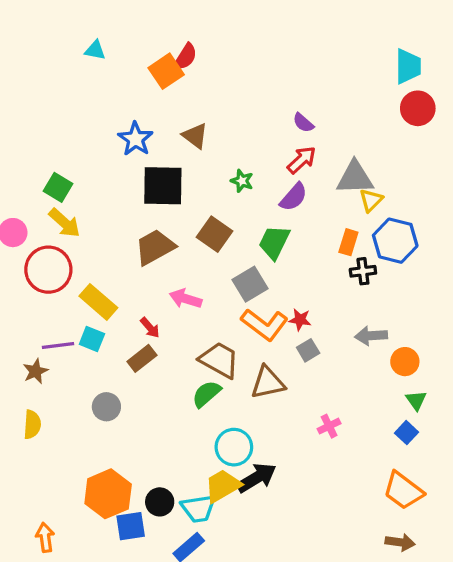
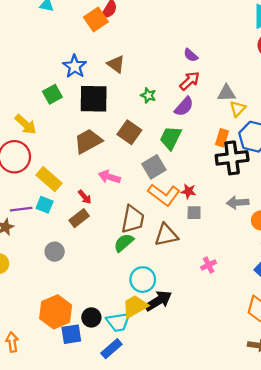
gray triangle: (355, 178) -> (226, 93), size x0.7
green square: (58, 187) -> (52, 94), moved, turned 30
black cross: (363, 271) -> (232, 158), size x1.8
gray square: (308, 350) -> (194, 213), turned 32
brown trapezoid: (219, 360) -> (133, 219), turned 72

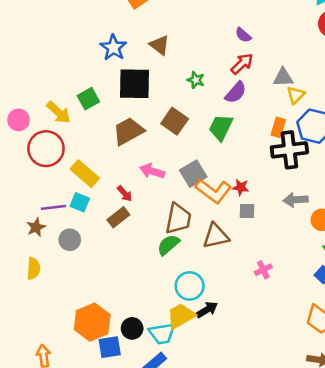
green square: (52, 94) -> (88, 99), moved
gray square: (154, 167) -> (193, 174), moved
gray circle: (55, 252) -> (70, 240), moved
black arrow: (158, 301) -> (207, 310), size x0.7

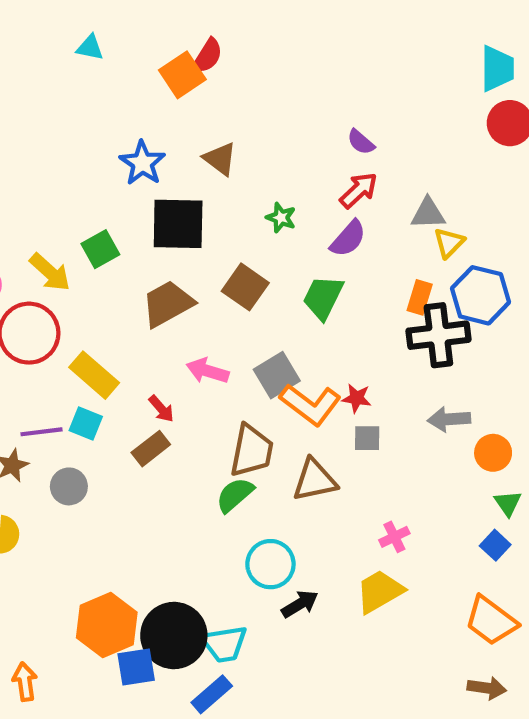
yellow trapezoid: (181, 316) -> (380, 591), moved
black circle: (132, 328) -> (174, 636), size x1.8

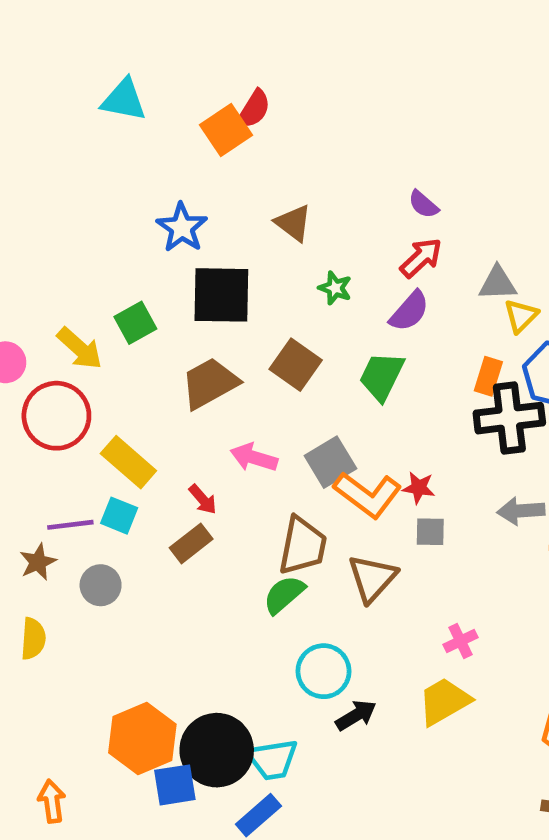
cyan triangle: (90, 48) -> (124, 100), size x1.5
brown triangle: (220, 159) -> (293, 223), moved
brown triangle: (315, 480) -> (372, 578), turned -36

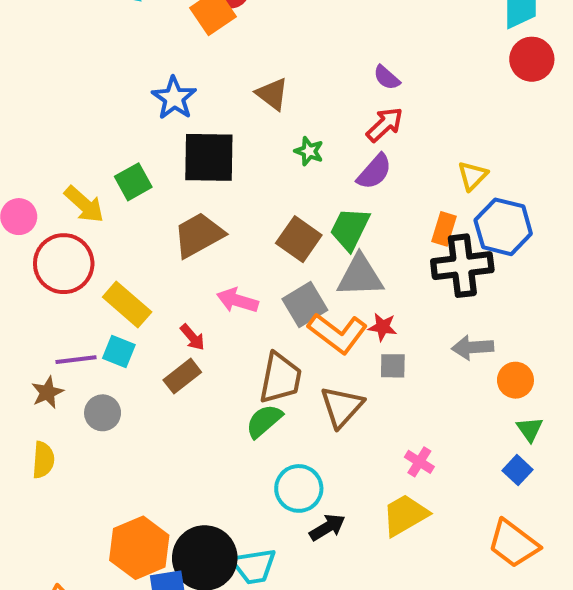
gray triangle: (498, 283) -> (360, 276), moved, size x1.4
brown square: (296, 365) -> (299, 239), moved
pink cross: (461, 641) -> (419, 462), turned -32

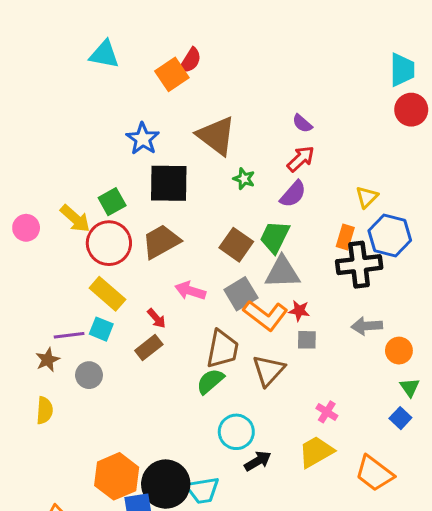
brown triangle: (272, 94) -> (216, 136), size x1.6
red circle: (64, 264) -> (109, 243), moved
orange trapezoid: (513, 544) -> (374, 473), moved

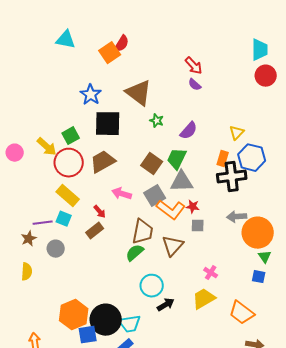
red arrow: (301, 159) -> (194, 66), moved, turned 90
orange circle: (399, 351) -> (258, 233), size x1.8
blue square: (400, 418) -> (259, 277), turned -32

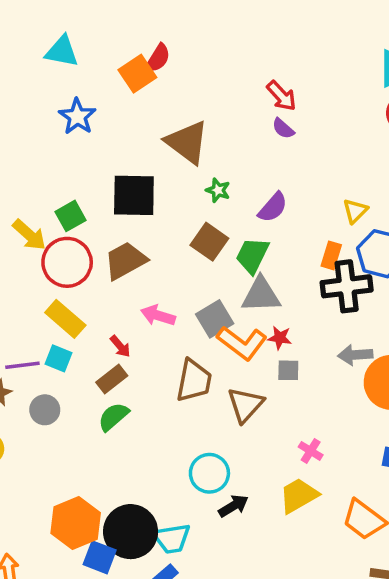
blue star: (91, 95) -> (77, 117), moved
brown square: (152, 164) -> (209, 242), moved
green semicircle: (135, 253) -> (113, 417), moved
blue square: (88, 335) -> (100, 557), turned 30

